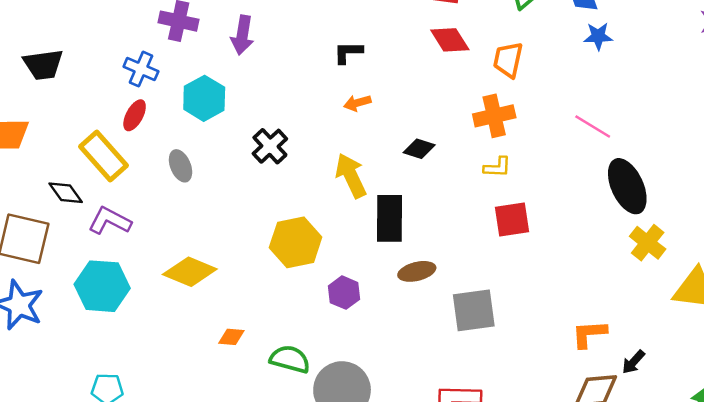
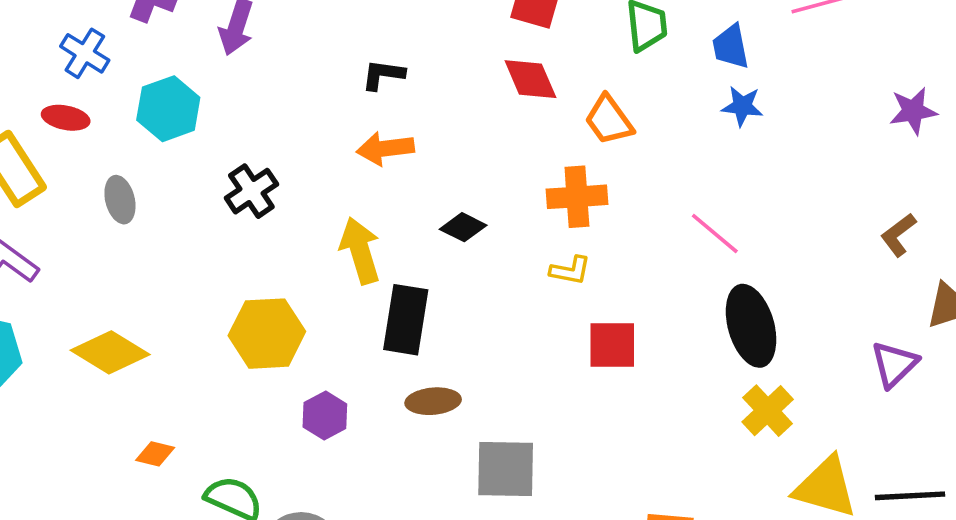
orange trapezoid: (508, 60) -> (609, 120), turned -57
orange arrow: (357, 103) -> (385, 148), size x1.4
red ellipse: (135, 115) -> (66, 118), turned 64
red square: (512, 219) -> (612, 345), moved

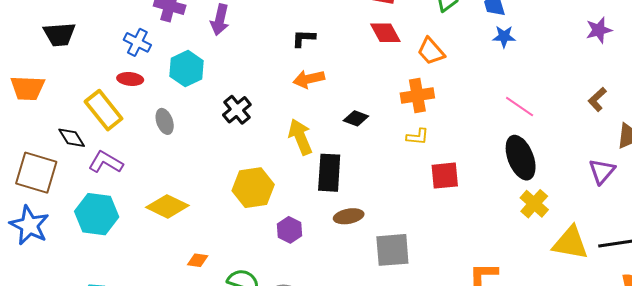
pink line: (715, 233) -> (520, 107), moved

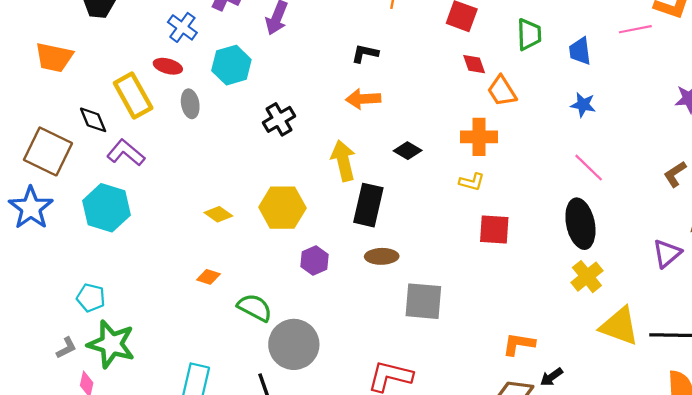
red diamond: (385, 33) -> (474, 64), moved, size x0.7
blue star: (504, 37) -> (583, 105), moved
gray ellipse: (165, 121) -> (190, 104), moved
yellow diamond: (167, 206) -> (218, 214), moved, size x0.6

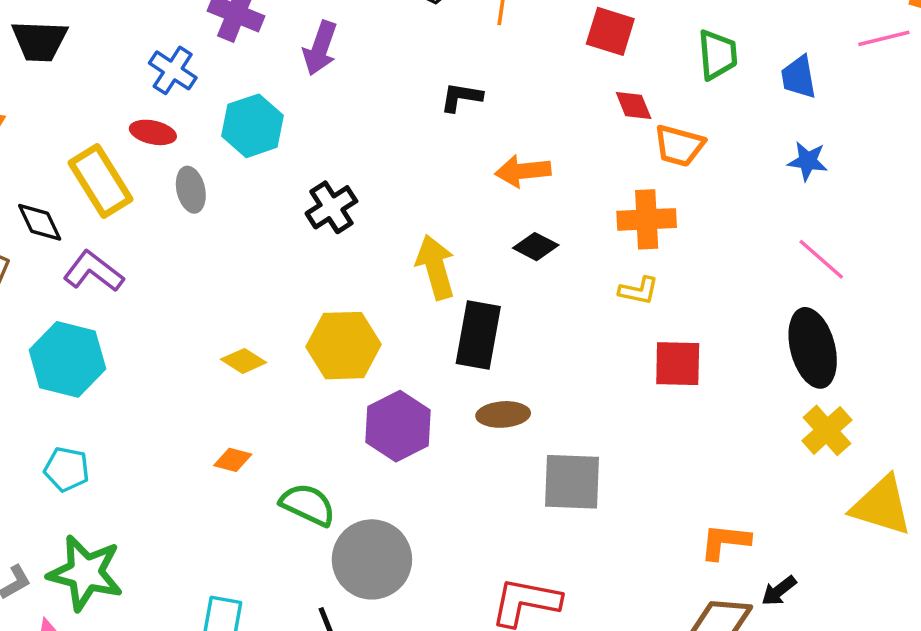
orange trapezoid: (502, 91) -> (679, 146), turned -40
orange arrow: (363, 99) -> (523, 171), moved
purple hexagon: (315, 261) -> (398, 426), size x1.5
cyan pentagon: (91, 298) -> (67, 469), moved

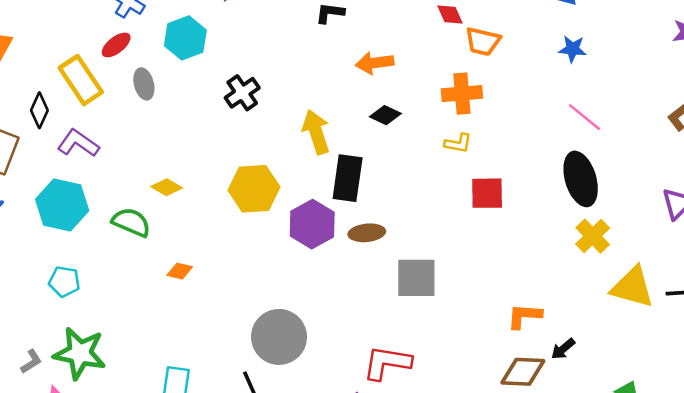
red ellipse: (153, 132) -> (116, 45), turned -48
black diamond: (40, 222) -> (39, 110), turned 52
yellow diamond: (244, 361) -> (167, 187), moved
purple hexagon: (398, 426) -> (312, 224), moved
green semicircle: (308, 505) -> (131, 222), moved

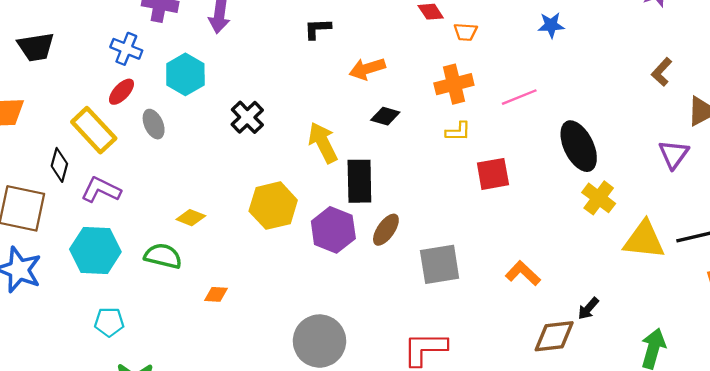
orange trapezoid: (483, 41) -> (466, 32), size x0.7
pink line: (584, 117) -> (519, 97), moved, turned -52
brown ellipse: (367, 233) -> (386, 230), turned -40
orange L-shape: (524, 316) -> (523, 273), moved, turned 48

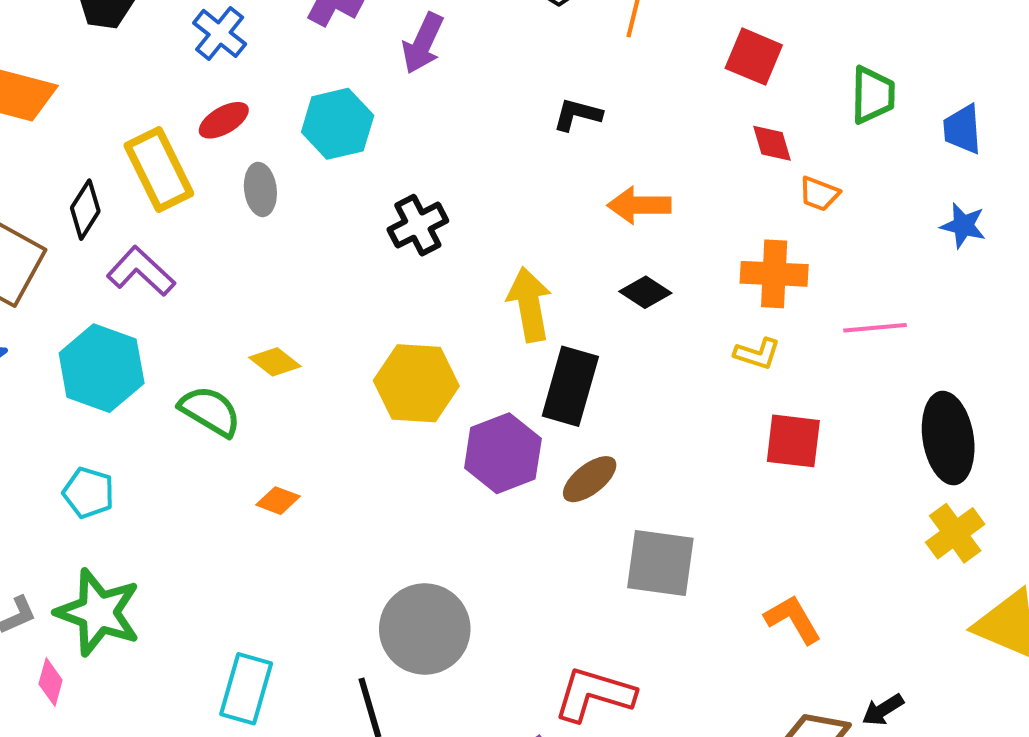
blue cross: (126, 49) -> (220, 33), moved

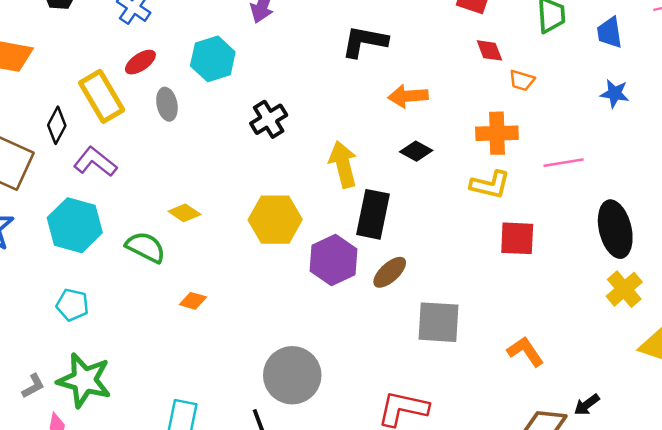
black L-shape: (577, 115) -> (365, 42), size x1.5
yellow L-shape: (757, 354) -> (490, 185), size x1.4

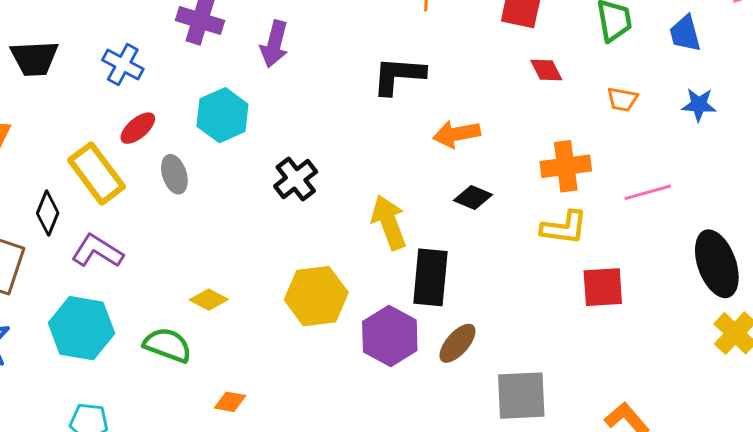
orange trapezoid: (522, 80) -> (622, 99), moved

